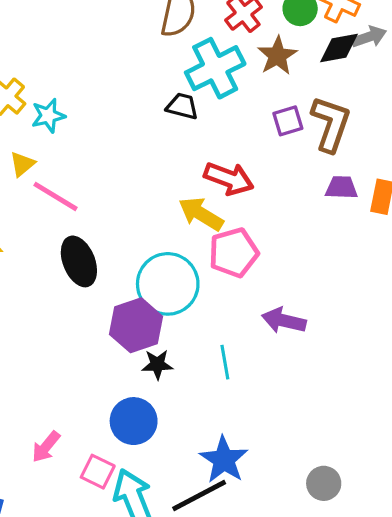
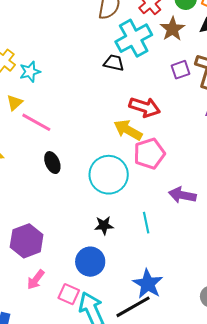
black ellipse: (79, 261) -> (52, 163), size x0.7
purple hexagon: (136, 325) -> (27, 241), moved

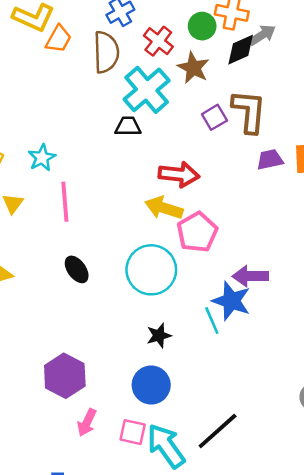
cyan star: (30, 72) -> (42, 158), moved
pink line: (36, 122) -> (65, 202), moved, turned 68
blue star: (148, 284) -> (231, 301), moved

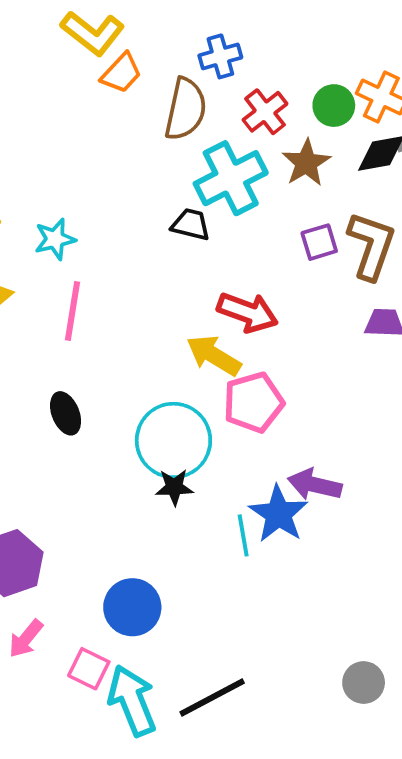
black star: (159, 336) -> (174, 487), moved

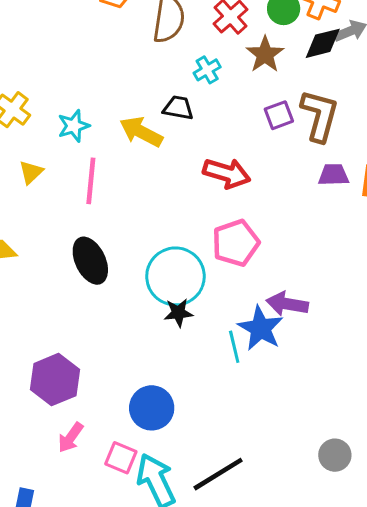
cyan cross: (231, 178) -> (207, 70), size x0.5
yellow arrow: (214, 355) -> (141, 132), moved
black ellipse: (66, 413) -> (90, 261), size x1.4

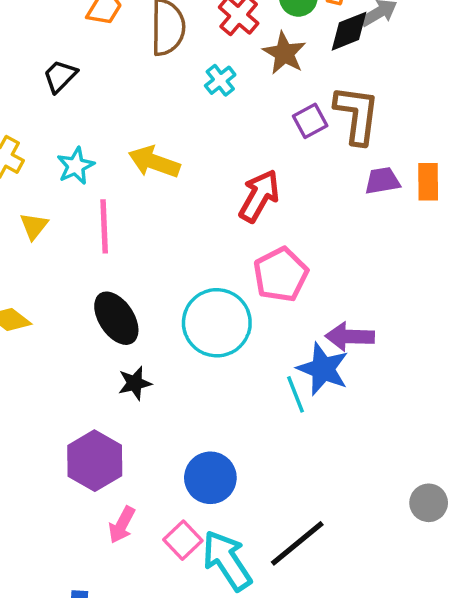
black trapezoid: (178, 108) -> (60, 76), moved, turned -48
red arrow: (227, 173) -> (259, 196), turned -69
black star: (178, 313) -> (135, 383), moved
pink square: (121, 458) -> (183, 540), turned 32

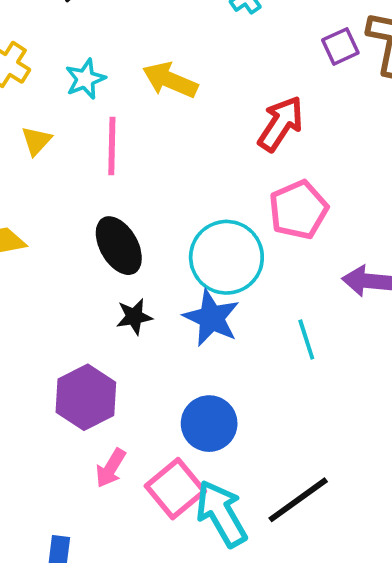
blue star: (323, 369) -> (211, 318), moved
pink square: (183, 540) -> (175, 489), size x1.4

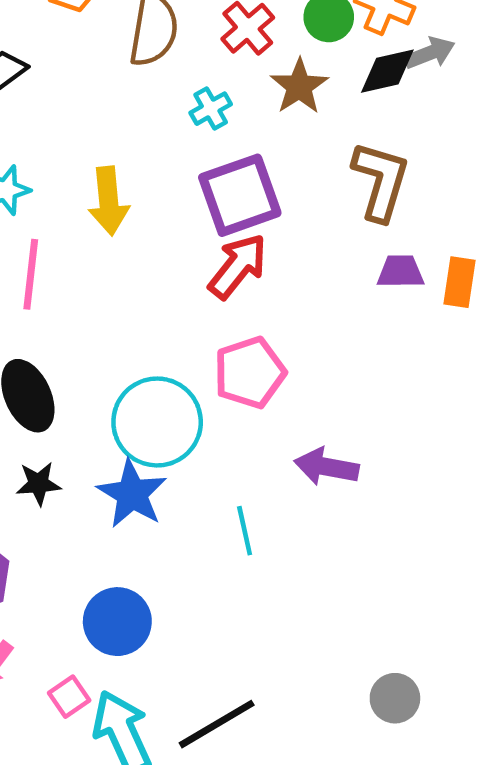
purple square: (340, 46) -> (240, 195), moved, size x1.8
yellow arrow: (170, 80) -> (109, 201), turned -124
pink square: (175, 489) -> (69, 697), size x0.6

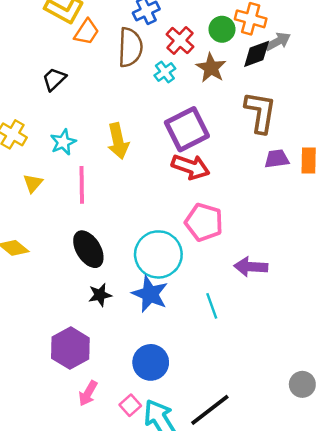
cyan cross: (211, 109) -> (165, 72), moved
red arrow: (238, 266) -> (191, 167), turned 78
pink pentagon: (250, 373) -> (204, 222), turned -30

